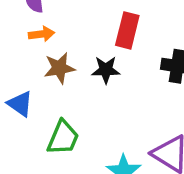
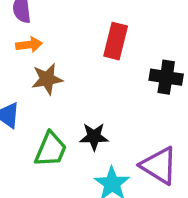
black star: (106, 70) -> (94, 137), moved

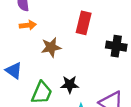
brown star: (47, 79) -> (51, 47), moved

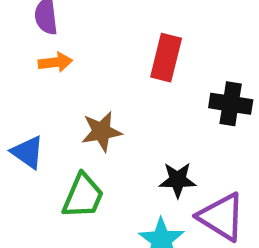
brown star: (51, 47) -> (101, 131), moved
black star: (70, 85) -> (178, 180), moved

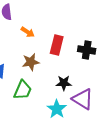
red rectangle: (166, 58) -> (57, 45), moved
orange arrow: (55, 62) -> (28, 32), moved, turned 40

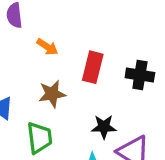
green trapezoid: (23, 90) -> (39, 138), turned -30

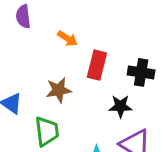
orange arrow: (47, 47) -> (67, 39), moved
black star: (104, 127) -> (120, 106), moved

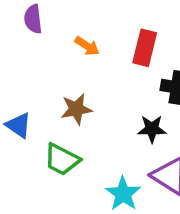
red rectangle: (97, 65) -> (145, 48), moved
green trapezoid: (47, 131) -> (62, 159), turned 124

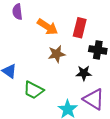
orange arrow: (87, 46) -> (48, 27), size x1.5
brown star: (76, 109) -> (57, 54), moved

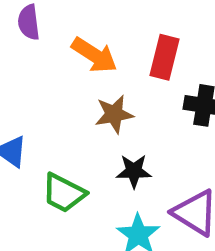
black star: (84, 73) -> (134, 171), moved

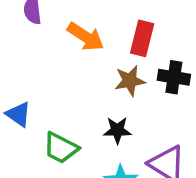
brown star: (114, 114) -> (130, 81), moved

